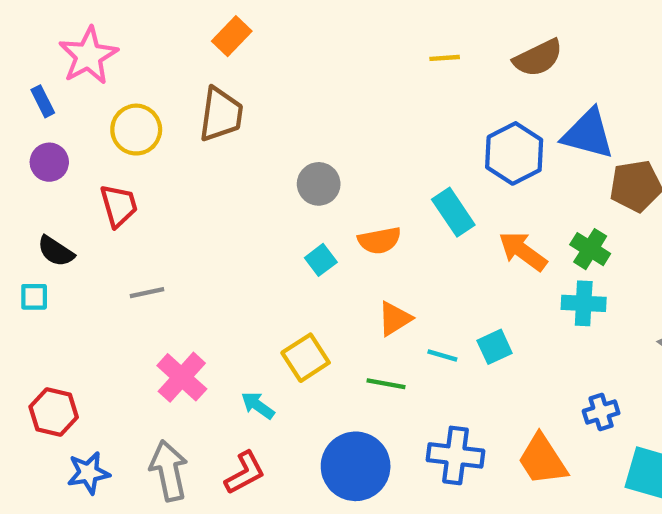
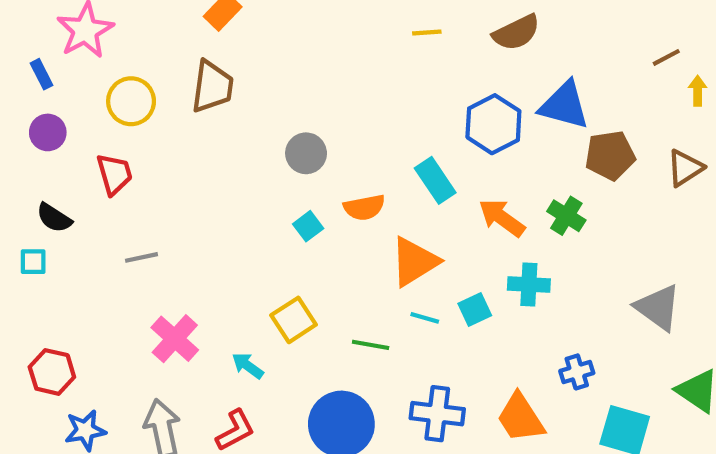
cyan cross: (584, 303) -> (529, 285), moved
orange triangle: (395, 319) -> (414, 262), moved, size x1.5

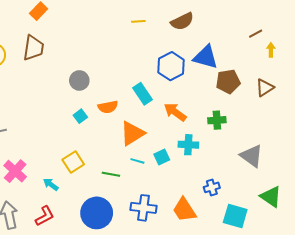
green cross: (566, 216) -> (217, 120), moved, turned -36

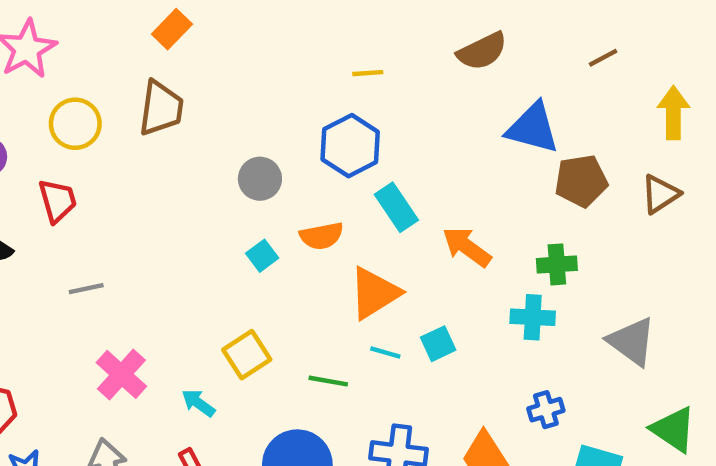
yellow line: (138, 21) -> (368, 73), moved
brown line: (256, 34) -> (603, 58), moved
yellow arrow: (271, 50) -> (673, 113), size x1.6
blue hexagon: (171, 66) -> (350, 146), moved
cyan cross: (188, 145) -> (533, 317), moved

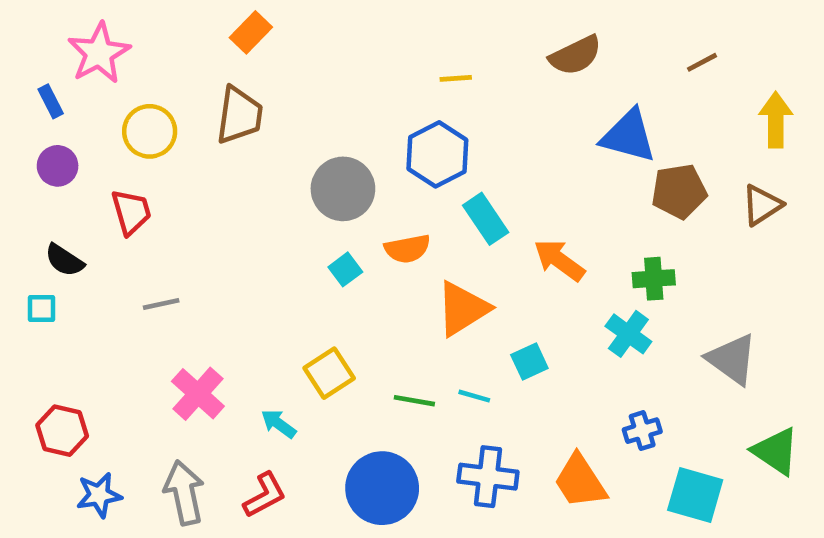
gray circle: (260, 179) -> (343, 189), size x1.4
cyan cross: (533, 317) -> (628, 334), turned 33
cyan line: (385, 352) -> (474, 396), moved

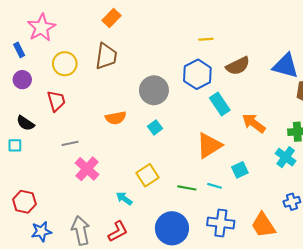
brown semicircle: (575, 55) -> (238, 66), moved
orange semicircle: (407, 249) -> (116, 118), moved
pink cross: (198, 394) -> (87, 169), moved

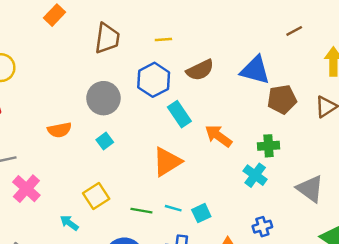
brown trapezoid: (106, 56) -> (107, 38), moved
cyan square: (240, 170) -> (201, 213), moved

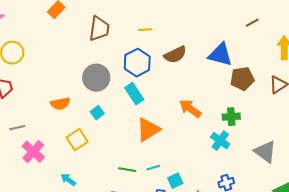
cyan rectangle: (179, 114) -> (134, 94), moved
yellow square: (96, 196) -> (77, 140), moved
cyan line: (173, 208) -> (153, 168), turned -32
cyan square: (201, 213) -> (175, 181), moved

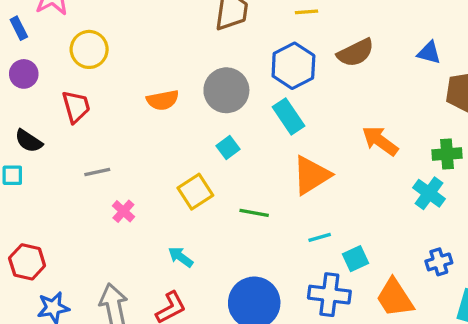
blue triangle: (220, 55) -> (429, 53), size x0.6
orange semicircle: (60, 104) -> (163, 100), moved
pink cross: (33, 152) -> (123, 211), size x0.6
green line: (127, 170) -> (254, 213), moved

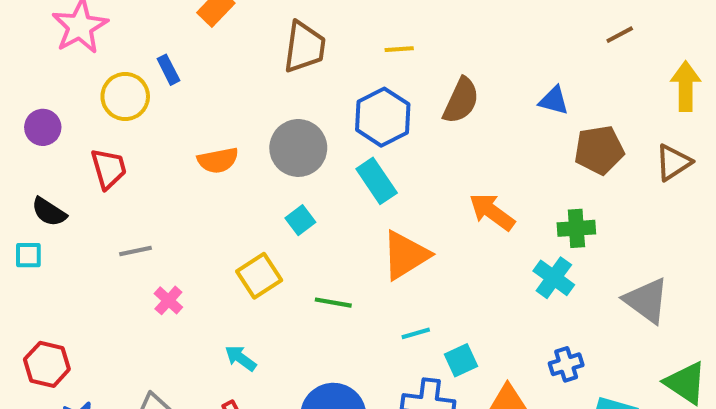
blue rectangle: (19, 28) -> (168, 70), moved
brown semicircle: (356, 53) -> (461, 101), turned -39

